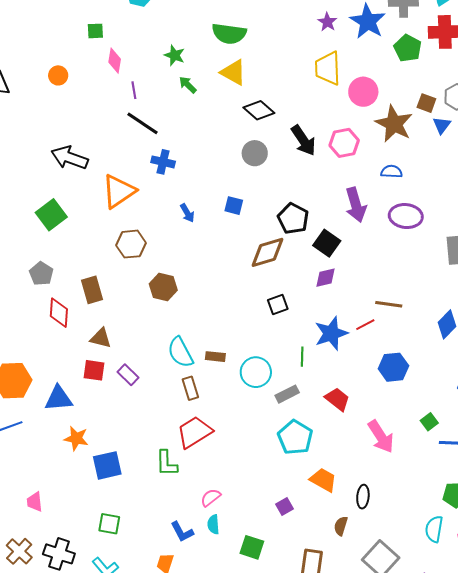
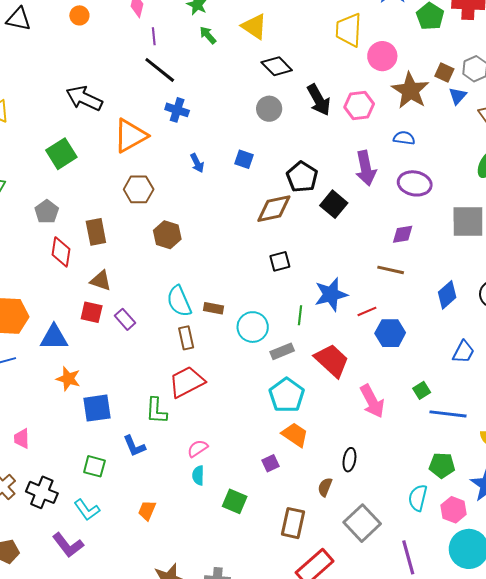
purple diamond: (325, 278) -> (403, 234), moved
red line: (365, 325) -> (367, 311), moved
red trapezoid: (337, 399) -> (332, 361), size x1.4
orange trapezoid: (323, 480) -> (295, 435), moved
blue L-shape: (182, 532) -> (134, 446), moved

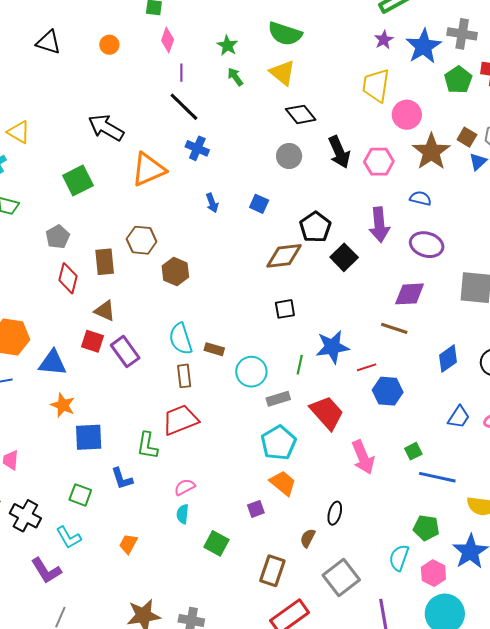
brown hexagon: (139, 189) -> (142, 240), moved
purple diamond: (403, 234) -> (410, 294), size x1.4
purple rectangle: (125, 319) -> (125, 352), size x1.4

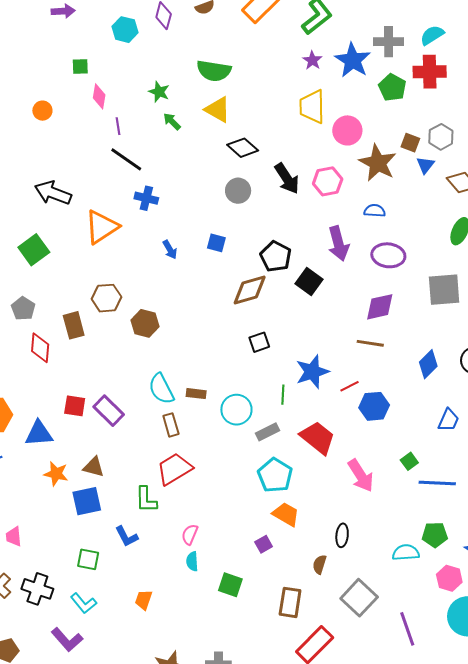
brown triangle: (105, 311) -> (94, 467), moved
pink semicircle: (185, 487) -> (190, 534), turned -30
cyan semicircle: (399, 558) -> (406, 553), moved, turned 76

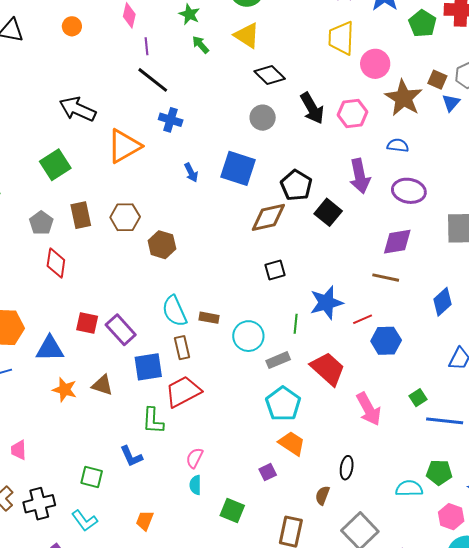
blue square: (216, 243) -> (238, 168), size x1.8
brown rectangle: (74, 325) -> (81, 215), moved
blue square: (87, 501) -> (148, 367), moved
black cross: (37, 589) -> (39, 504), turned -36

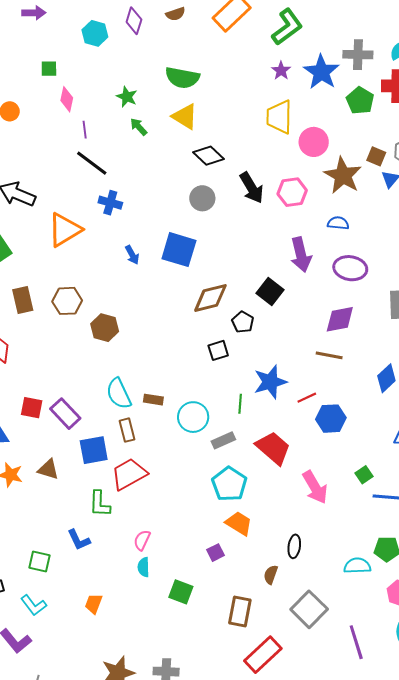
black pentagon: (296, 185) -> (243, 322), moved, size x0.7

